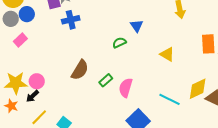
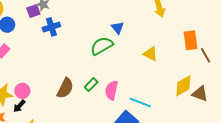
green semicircle: (119, 43) -> (102, 46), size x1.6
brown semicircle: (80, 70) -> (65, 88), moved
cyan line: (169, 99) -> (140, 102), moved

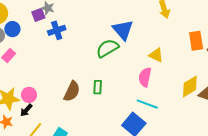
blue triangle: (118, 28) -> (123, 30), size x1.6
green rectangle: (91, 85) -> (98, 87), turned -40
pink semicircle: (111, 90) -> (145, 77), moved

